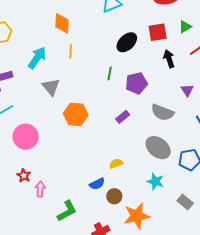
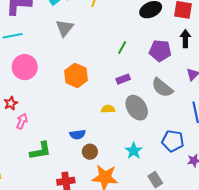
green line: (110, 73) -> (122, 48), moved
purple pentagon: (136, 83) -> (160, 51), moved
orange hexagon: (76, 114) -> (76, 75), moved
gray ellipse: (158, 148) -> (137, 108), moved
yellow semicircle: (116, 164) -> (108, 109), moved

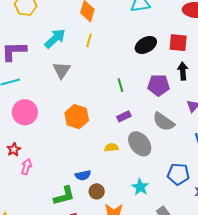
green line: (122, 48) -> (120, 85), turned -40
green L-shape: (40, 151) -> (64, 196), moved

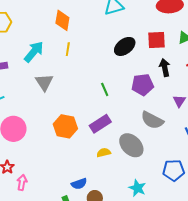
purple rectangle: (124, 116) -> (100, 124), moved, size x1.5

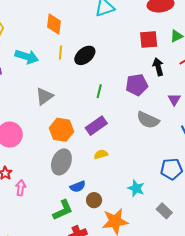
black ellipse: (125, 46) -> (85, 55), moved
cyan arrow: (34, 52) -> (27, 57), turned 70
gray triangle: (44, 82) -> (44, 96), moved, turned 30
green line: (105, 89) -> (99, 91), turned 40
gray ellipse: (131, 145) -> (61, 162), moved, turned 70

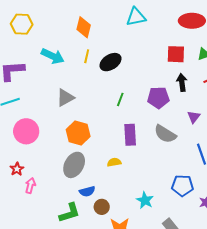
purple rectangle: (96, 126) -> (130, 135), moved, turned -65

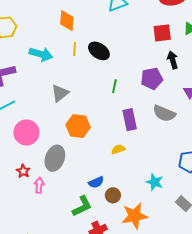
black ellipse: (111, 62) -> (99, 51), turned 75
gray ellipse: (74, 165) -> (55, 158), moved

